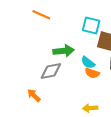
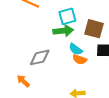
cyan square: (91, 25) -> (67, 16), moved, turned -30
green arrow: (64, 51) -> (63, 31), moved

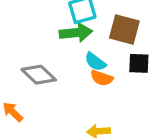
gray diamond: (40, 57) -> (39, 75), turned 55

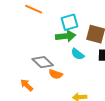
orange semicircle: (102, 78) -> (56, 74), moved

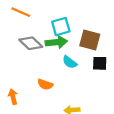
gray diamond: (43, 62) -> (31, 43), moved
orange arrow: (27, 85) -> (13, 97), turned 32

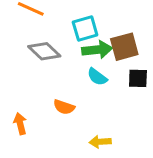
brown square: (90, 40) -> (124, 47), turned -30
green arrow: (56, 42) -> (97, 50), moved

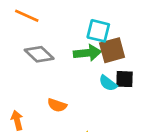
cyan square: (85, 29) -> (98, 31), moved, turned 30
cyan semicircle: (97, 77) -> (108, 83), moved

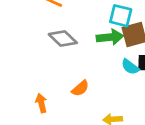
orange semicircle: (57, 105) -> (80, 88), turned -60

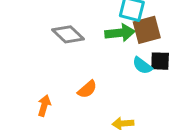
orange arrow: (41, 103) -> (44, 106), turned 30

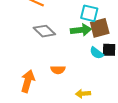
orange semicircle: (87, 89) -> (58, 70), turned 40
orange arrow: (44, 106) -> (28, 81), size x1.5

